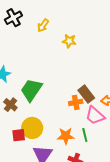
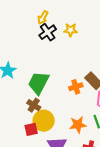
black cross: (13, 18) -> (48, 32), moved
orange cross: (76, 102) -> (76, 87), moved
brown cross: (10, 105) -> (34, 105), moved

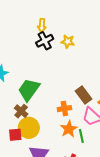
yellow arrow: (43, 17) -> (42, 26), turned -32
orange cross: (76, 87) -> (64, 109), moved
orange star: (78, 125) -> (69, 129), moved, turned -30

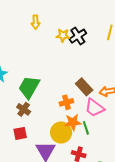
black cross: (45, 41) -> (78, 36), moved
yellow circle: (29, 128) -> (61, 132), moved
orange star: (69, 129) -> (73, 122), turned 30

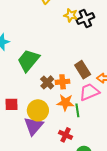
pink trapezoid: (95, 108) -> (89, 92), turned 110
brown cross: (24, 109) -> (47, 82), moved
yellow circle: (61, 132) -> (38, 110), moved

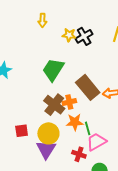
green trapezoid: (28, 60) -> (53, 70), moved
brown rectangle: (83, 70) -> (88, 87), size x1.4
brown cross: (47, 82) -> (54, 105), size x1.5
pink trapezoid: (89, 92) -> (96, 142), moved

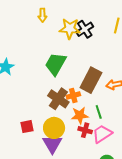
yellow star: (69, 35) -> (70, 29), size x1.5
brown rectangle: (88, 87) -> (91, 80), turned 70
green line: (88, 128) -> (99, 112), moved
red cross: (79, 154) -> (85, 130), moved

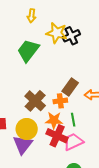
green trapezoid: (56, 64) -> (28, 51), moved
brown rectangle: (91, 80) -> (70, 87), size x0.7
orange cross: (73, 96) -> (60, 101), moved
red cross: (85, 130) -> (57, 136), size x1.5

